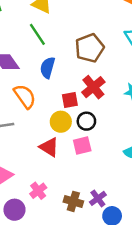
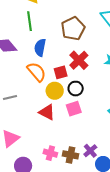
green line: (37, 34) -> (29, 21), turned 30
orange semicircle: (25, 96) -> (37, 72), moved
pink cross: (38, 191) -> (50, 153), moved, turned -32

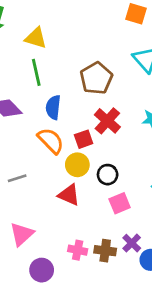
black circle: (76, 89) -> (108, 175), moved
pink square: (74, 109) -> (120, 203), moved

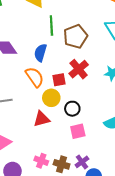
green line: (36, 72) -> (51, 26), moved
red triangle: (69, 195) -> (42, 119), turned -48

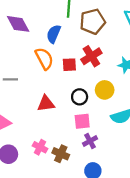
yellow circle: (51, 98) -> (105, 90), moved
purple cross: (82, 162) -> (90, 141), moved

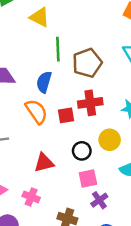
red cross: (91, 56) -> (90, 103), turned 30
pink cross: (40, 147) -> (31, 197), moved

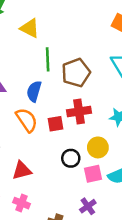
red triangle: (44, 163) -> (22, 170), moved
pink square: (88, 178) -> (93, 174), moved

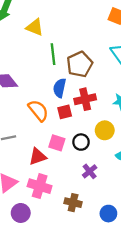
blue semicircle: (34, 91) -> (60, 88), moved
pink square: (93, 174) -> (57, 143), moved, turned 35
pink cross: (22, 203) -> (40, 186), size x1.5
purple cross: (88, 206) -> (90, 171), moved

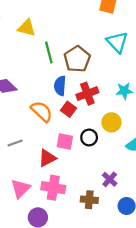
red square: (65, 112) -> (68, 109), turned -32
purple cross: (90, 171) -> (110, 179), moved

